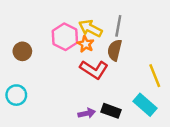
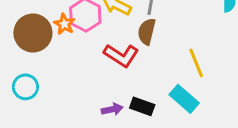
orange star: (86, 44) -> (64, 24), moved
brown circle: (22, 51) -> (33, 33), size x1.6

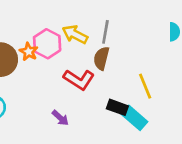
black rectangle: (142, 106) -> (117, 107), moved
purple arrow: (112, 109) -> (60, 118), moved, turned 54

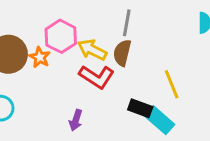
yellow arrow: (75, 34) -> (92, 50), moved
orange star: (29, 52) -> (40, 57), moved
purple arrow: (60, 118) -> (76, 120), turned 66

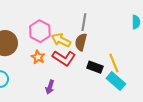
orange star: (40, 57) -> (38, 57), moved
black rectangle: (140, 108) -> (95, 67), moved
cyan rectangle: (160, 120) -> (116, 81), moved

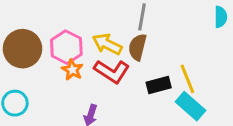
pink hexagon: (40, 31) -> (66, 47), moved
black rectangle: (95, 67) -> (159, 85), turned -35

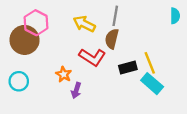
yellow arrow: (107, 44) -> (84, 24), moved
pink hexagon: (66, 47) -> (36, 23), moved
orange star: (72, 70) -> (64, 74), moved

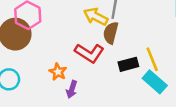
yellow arrow: (84, 24) -> (96, 16), moved

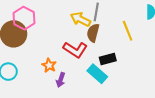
yellow line: (152, 59) -> (128, 31), moved
cyan rectangle: (155, 82) -> (97, 74), moved

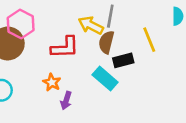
red L-shape: (75, 50) -> (65, 47), moved, turned -35
black rectangle: (108, 59) -> (123, 60), moved
cyan rectangle: (97, 74) -> (105, 79), moved

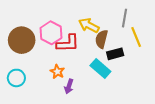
gray line: (110, 16) -> (125, 18), moved
pink hexagon: (21, 24) -> (51, 33), moved

